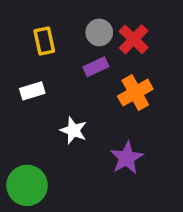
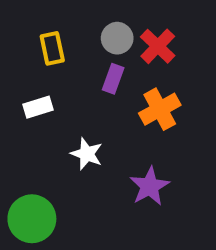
purple rectangle: (96, 67) -> (113, 79), turned -45

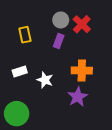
yellow rectangle: (52, 48) -> (25, 35), moved
white rectangle: (38, 107) -> (20, 72), moved
orange cross: (160, 109) -> (82, 70), moved, turned 30

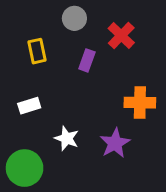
gray circle: (61, 20) -> (74, 18), moved
orange cross: (82, 70) -> (140, 103), moved
white star: (45, 80) -> (67, 138), moved

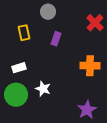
red cross: (121, 35) -> (95, 23), moved
purple star: (115, 143) -> (87, 110), moved
green circle: (25, 168) -> (16, 95), moved

